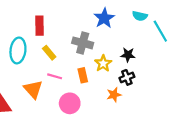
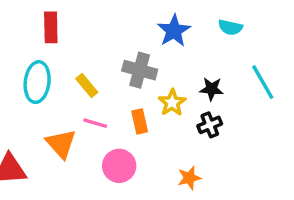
red rectangle: (40, 26) -> (51, 27), moved
cyan line: (160, 31) -> (263, 82), moved
orange star: (114, 95) -> (189, 178), moved

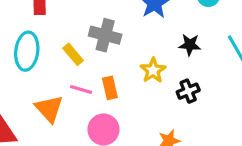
gray cross: (140, 70) -> (105, 35), moved
black star: (211, 89) -> (190, 45), moved
orange rectangle: (140, 121) -> (110, 88), moved

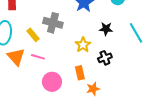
orange rectangle: (110, 88) -> (80, 73), moved
orange triangle: (49, 109) -> (16, 57), moved

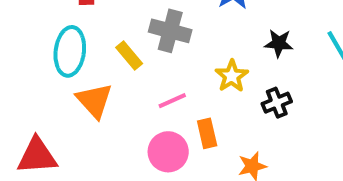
pink line: (38, 57) -> (172, 101), moved, turned -40
orange rectangle: (80, 73) -> (207, 133), moved

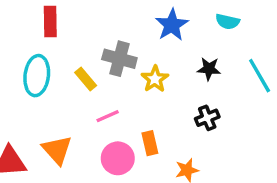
yellow star: (232, 76) -> (155, 79), moved
orange triangle: (94, 101) -> (57, 150), moved
pink line: (172, 101) -> (108, 116), moved

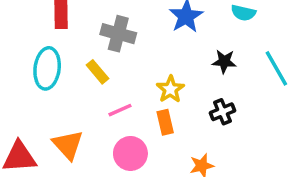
gray cross: (119, 59) -> (118, 34), moved
yellow star: (155, 79) -> (170, 89), moved
orange rectangle: (150, 143) -> (165, 122), moved

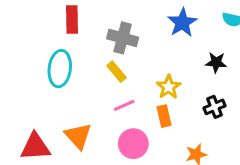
yellow rectangle: (97, 72) -> (116, 72), moved

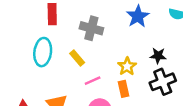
black star: (216, 62) -> (158, 56), moved
yellow rectangle: (116, 72) -> (77, 58), moved
black cross: (215, 107) -> (163, 82), size x1.5

